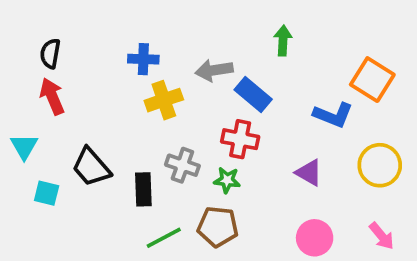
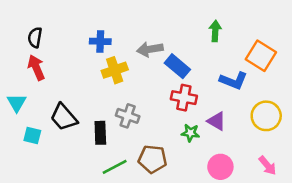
green arrow: (283, 41) -> (215, 31), moved
red cross: (240, 139) -> (184, 98), moved
green star: (227, 180) -> (190, 133), moved

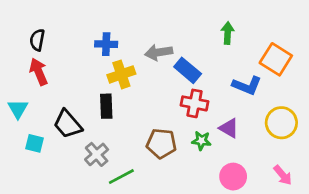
gray cross: (128, 116) -> (97, 154), moved, turned 30
black rectangle: (100, 133) -> (106, 106), moved
brown pentagon: (153, 159) -> (161, 143), moved

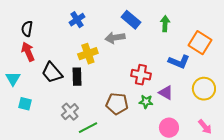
blue cross: (106, 44) -> (77, 20), moved, turned -35
blue rectangle: (188, 70) -> (131, 20), moved
black trapezoid: (68, 124) -> (52, 73), moved

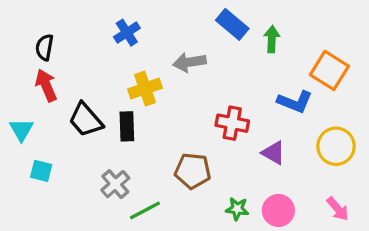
blue rectangle: (131, 20) -> (232, 24), moved
green star: (146, 102) -> (237, 209), moved

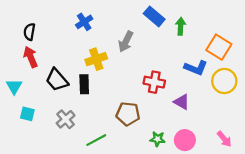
gray arrow: (189, 62) -> (126, 42), turned -55
yellow circle: (336, 146) -> (224, 81), moved
gray cross: (115, 184) -> (66, 119), moved

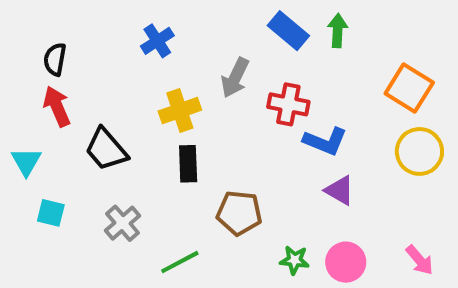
green arrow: (180, 26) -> (338, 31), moved
blue L-shape: (196, 68) -> (325, 141), moved
red cross: (154, 82) -> (288, 104), moved
black rectangle: (84, 84) -> (188, 164), moved

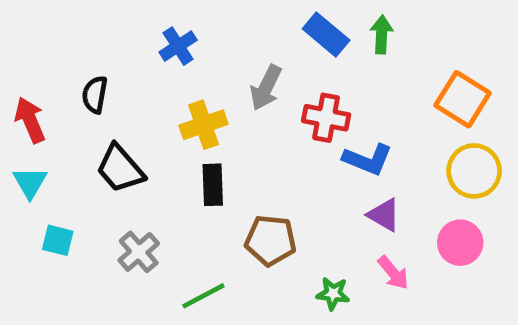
black semicircle: (55, 59) -> (95, 95), moved
red arrow: (57, 106) -> (30, 120), moved
pink arrow: (419, 260) -> (393, 273), moved
pink circle: (346, 262) -> (460, 243), moved

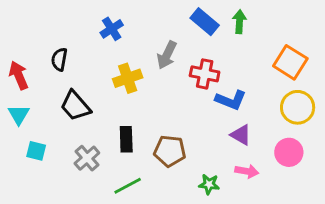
black rectangle: (213, 185) -> (126, 139), moved
pink arrow: (393, 273) -> (247, 171), turned -40

